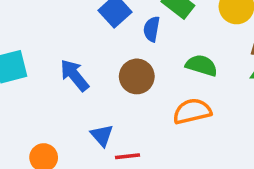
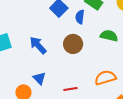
orange semicircle: (192, 111) -> (105, 78), moved
blue triangle: (102, 135) -> (39, 78), moved

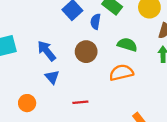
blue triangle: (39, 78) -> (52, 77), moved
orange semicircle: (105, 78) -> (121, 73), moved

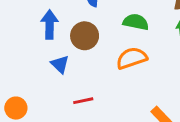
blue arrow: (47, 51) -> (50, 24), moved, turned 45
blue triangle: (52, 77) -> (60, 64), moved

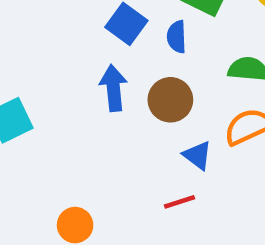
blue triangle: (60, 64) -> (197, 155), moved

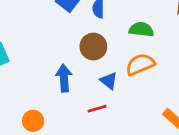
blue arrow: (113, 88) -> (64, 78), moved

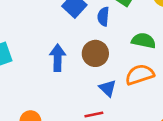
blue arrow: (64, 78) -> (58, 58), moved

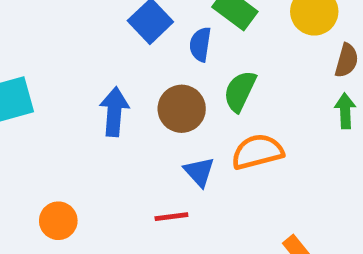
green semicircle: (144, 41) -> (240, 91), moved, turned -80

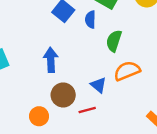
brown circle: (182, 109) -> (63, 95), moved
orange circle: (58, 221) -> (39, 116), moved

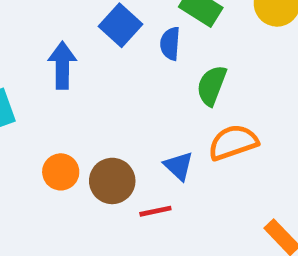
blue arrow: (51, 60) -> (62, 65), moved
orange circle: (39, 116) -> (61, 172), moved

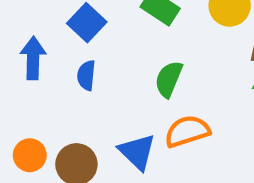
blue semicircle: (170, 44) -> (86, 75), moved
blue triangle: (179, 166) -> (137, 152), size x1.4

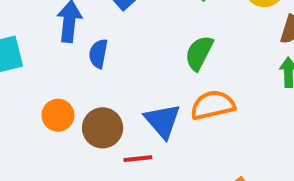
blue semicircle: (86, 75) -> (98, 54), moved

